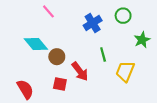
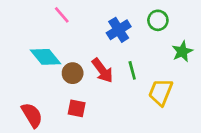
red arrow: (80, 71) -> (102, 70), moved

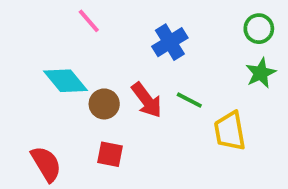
green circle: (158, 20) -> (259, 29), moved
green line: (132, 70) -> (189, 100), turned -48
yellow trapezoid: (161, 92) -> (230, 131), turned -32

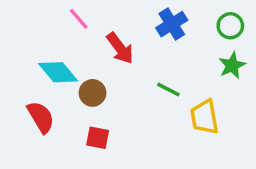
blue cross: (170, 42) -> (172, 24), moved
red arrow: (147, 100) -> (120, 48), moved
red semicircle: (46, 164) -> (41, 117), moved

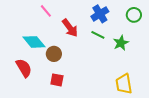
green star: (232, 65) -> (121, 43), moved
green line: (168, 89) -> (98, 35), moved
yellow trapezoid: (204, 117) -> (124, 84), moved

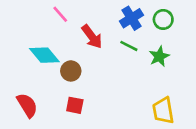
green circle: (134, 15) -> (163, 19), moved
red semicircle: (24, 68) -> (27, 105), moved

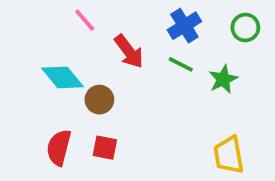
green circle: (163, 19) -> (245, 28), moved
red semicircle: (27, 105) -> (59, 148), moved, turned -135

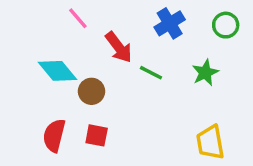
green line: (181, 64) -> (151, 73), moved

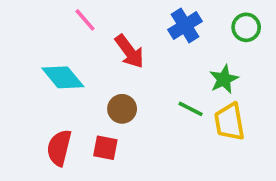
green line: (151, 73) -> (191, 109), moved
brown circle: (92, 91) -> (122, 109), moved
yellow trapezoid: (210, 142) -> (229, 122), moved

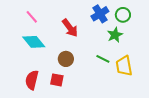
pink line: (85, 20) -> (32, 17), moved
green circle: (246, 27) -> (123, 15), moved
green star: (224, 79) -> (115, 35), moved

